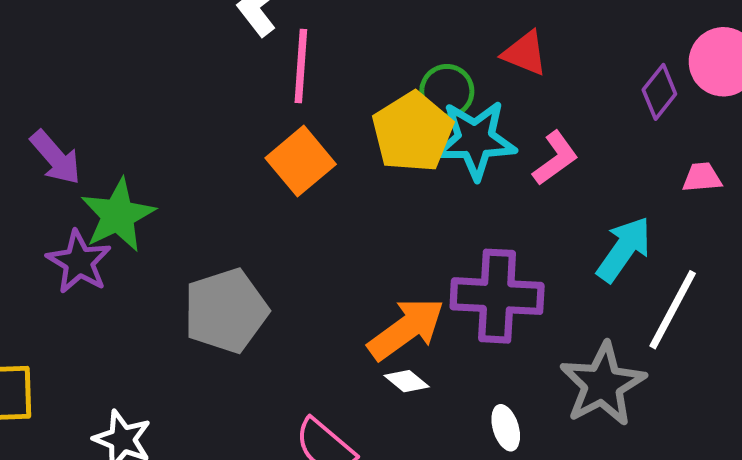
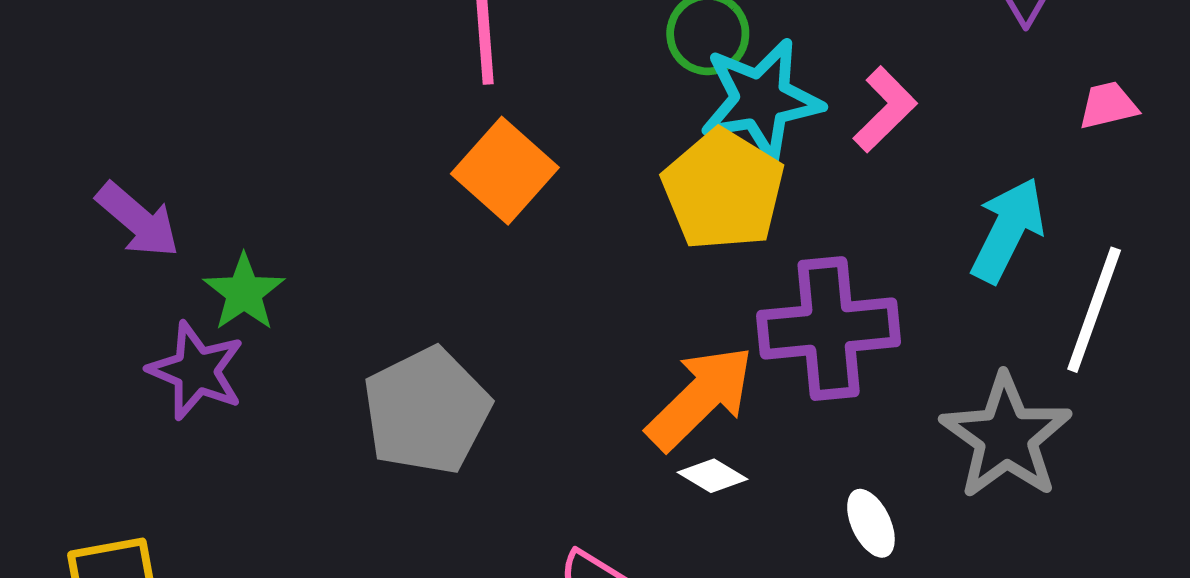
yellow pentagon: (413, 132) -> (723, 190), moved
green star: (118, 215) -> (244, 292), size x0.7

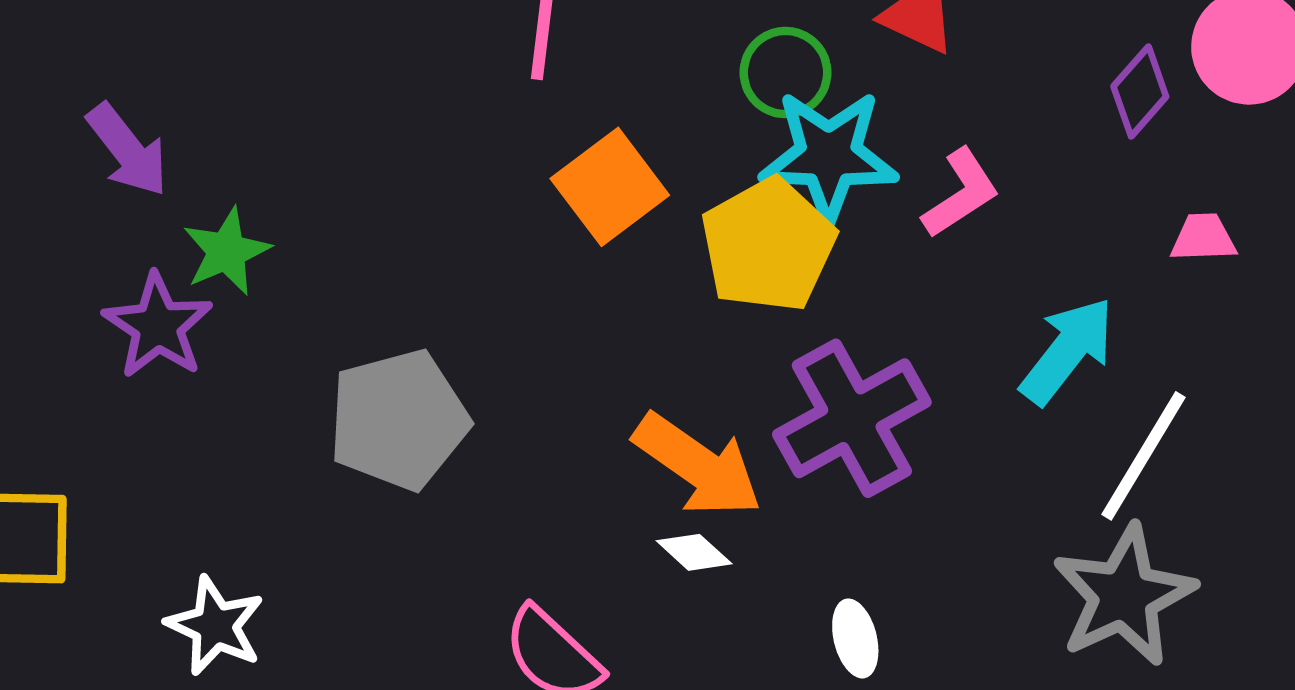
orange square: (505, 171) -> (610, 187), moved
purple cross: (829, 329) -> (852, 418), turned -35
orange arrow: (700, 398) -> (698, 465), turned 68
gray star: (1006, 437) -> (1124, 596), moved

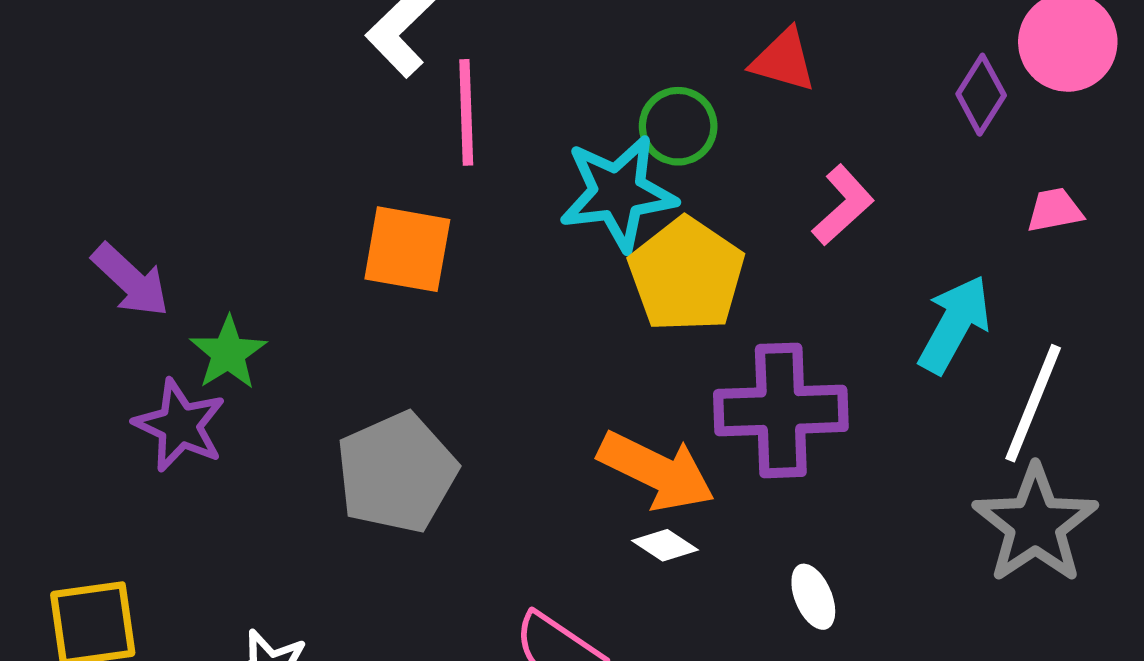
cyan star: (829, 156) -> (618, 193), moved
orange square: (610, 187) -> (407, 249), moved, turned -34
purple cross: (852, 418) -> (781, 410), turned 36

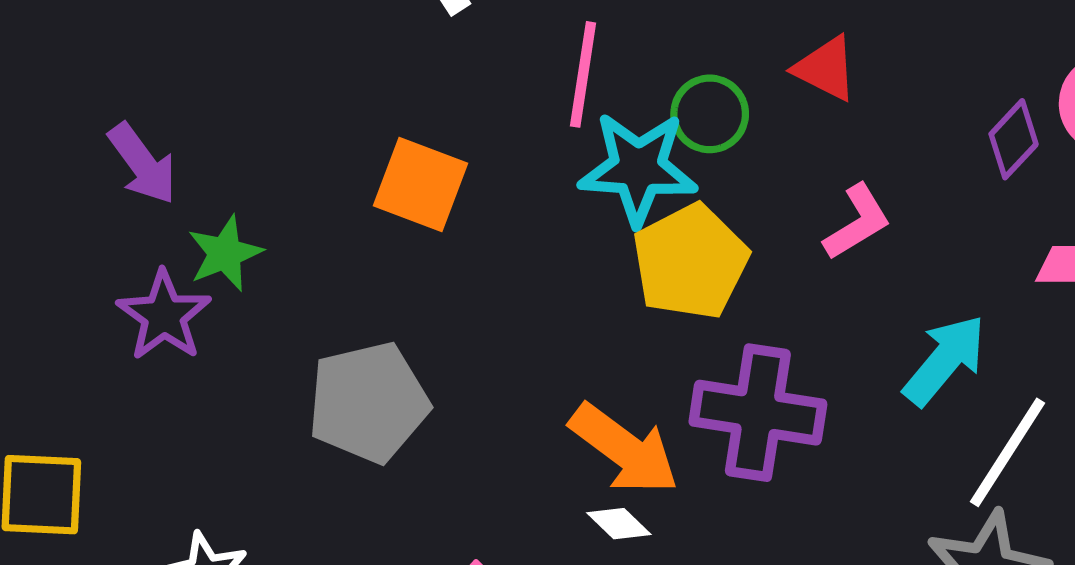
pink line: (466, 112) -> (583, 74), moved

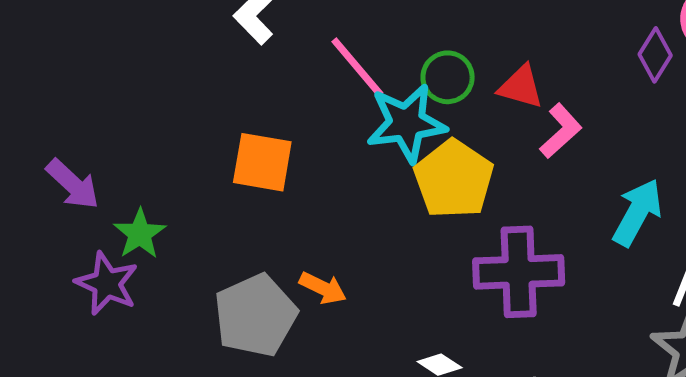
red triangle: (826, 69) -> (521, 87), moved
pink line: (583, 74) -> (357, 67), turned -38
orange arrow: (624, 449) -> (323, 288), moved, size x0.6

